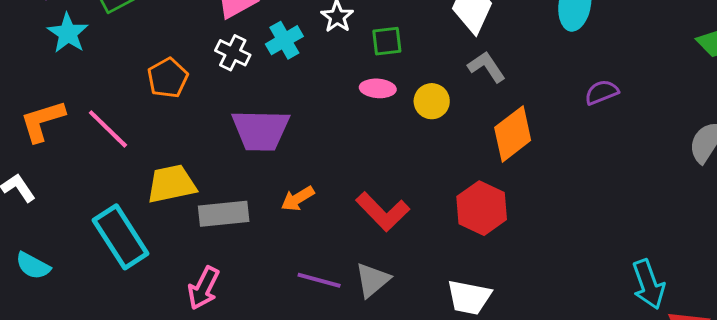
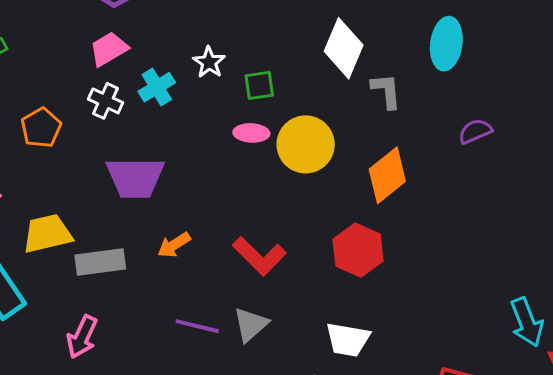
gray L-shape: (487, 67) -> (386, 91), moved, turned 30
yellow circle: (432, 101) -> (306, 144), size x1.6

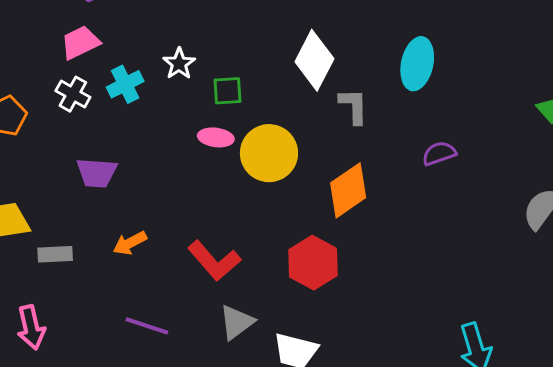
purple trapezoid: (135, 178) -> (97, 173), size x0.7
gray rectangle: (100, 262) -> (55, 254), size x0.7
gray triangle: (251, 325) -> (237, 322), moved
pink arrow: (82, 337) -> (31, 327), turned -42

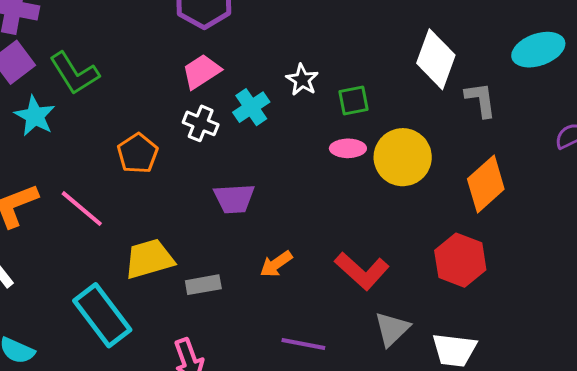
cyan ellipse: (417, 64) -> (538, 50), turned 66

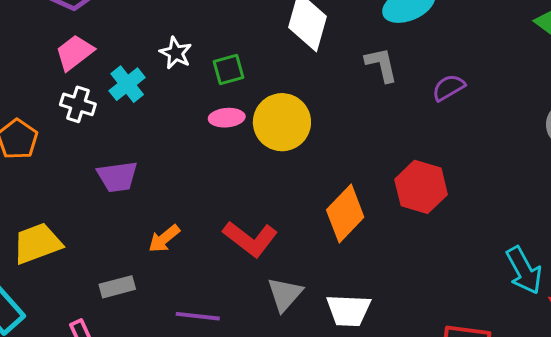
gray L-shape: (481, 100) -> (381, 65), moved
orange diamond: (486, 184) -> (345, 213), moved
red hexagon: (460, 260) -> (421, 187), moved
gray rectangle: (203, 285) -> (117, 287), moved

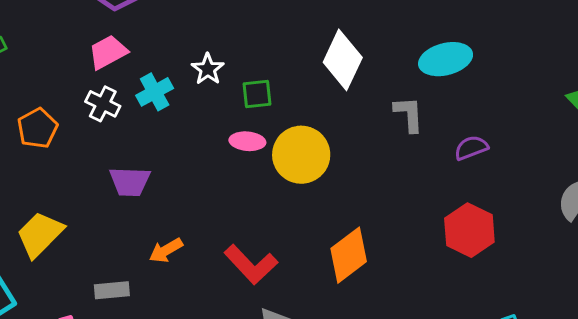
red hexagon: (421, 187) -> (469, 230), moved
yellow trapezoid: (37, 243) -> (40, 234), turned -34

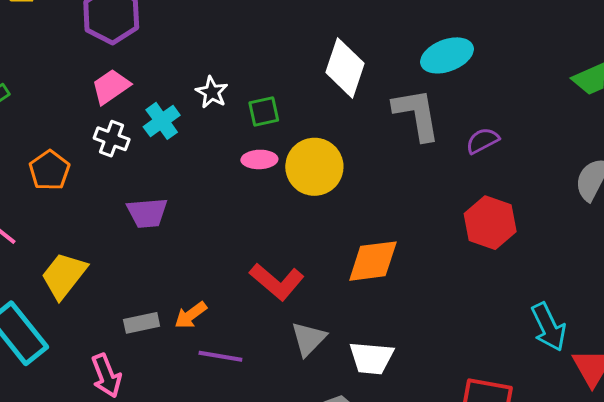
gray L-shape: (409, 114) -> (417, 114), size x1.5
orange arrow: (166, 250) -> (191, 315), moved
orange diamond: (349, 255) -> (373, 261), turned 36

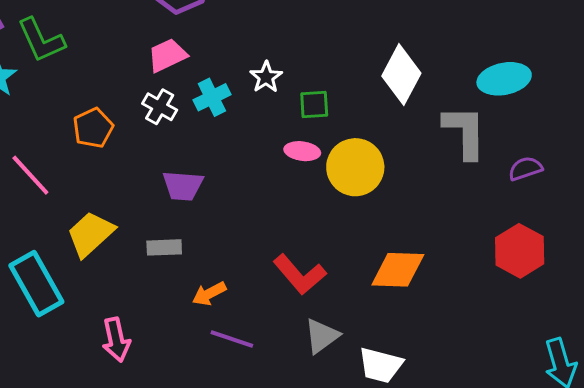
gray rectangle: (142, 323) -> (164, 247), moved

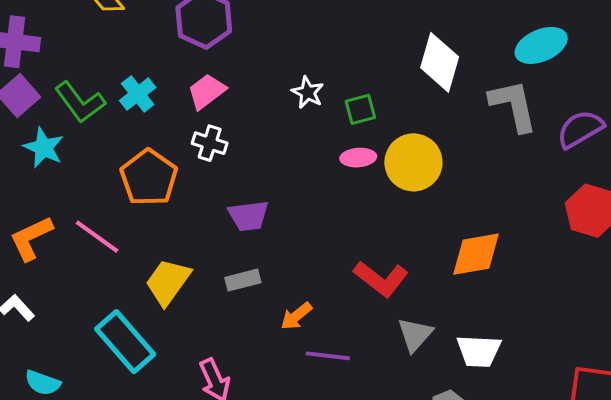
cyan cross: (212, 97) -> (138, 94), moved
orange pentagon: (93, 128) -> (149, 178), size x1.4
purple semicircle: (525, 169) -> (580, 129), size x1.4

